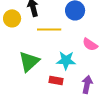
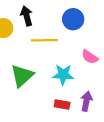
red rectangle: (56, 80) -> (62, 105), moved

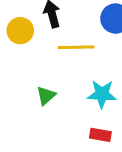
green triangle: (22, 76) -> (46, 96), size x0.6

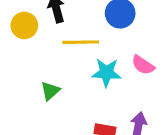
cyan star: (102, 94) -> (106, 73), moved

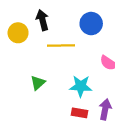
cyan star: (106, 73) -> (81, 86), moved

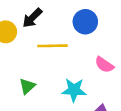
black arrow: (42, 20) -> (32, 18), turned -120

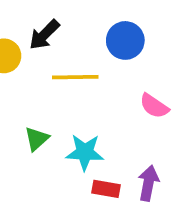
cyan star: (74, 90) -> (85, 152), moved

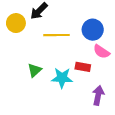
blue circle: (125, 40) -> (93, 30), moved
red rectangle: (106, 189) -> (83, 67), moved

